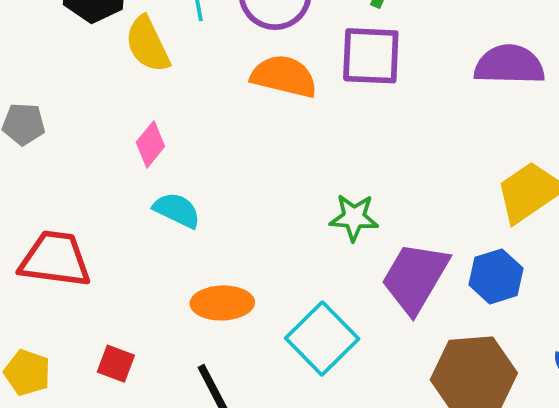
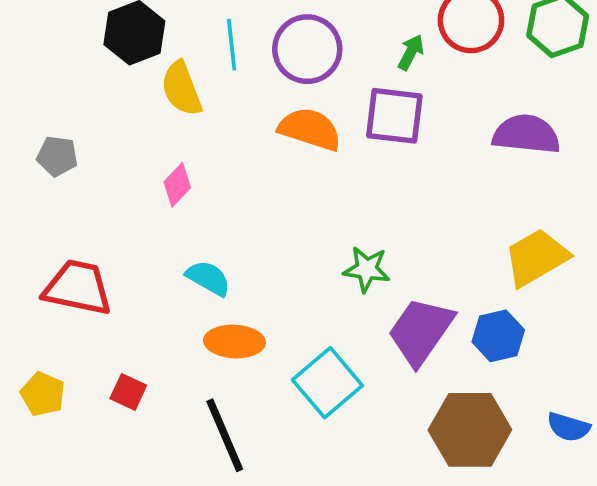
cyan semicircle: (177, 210) -> (208, 278), moved

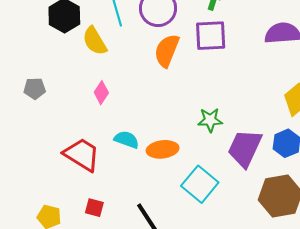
orange semicircle: (310, 129) -> (167, 51), turned -76
red trapezoid: (78, 288) -> (82, 155), moved, turned 30
orange ellipse: (234, 342) -> (163, 149), moved

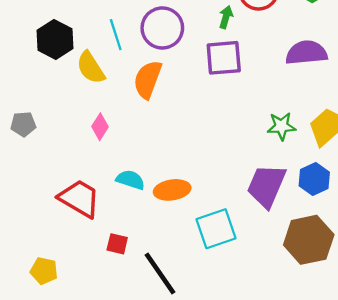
orange semicircle: (167, 51) -> (148, 79), moved
green star: (210, 120) -> (281, 126), moved
cyan square: (200, 184) -> (216, 229), turned 33
red square: (94, 208) -> (117, 244), moved

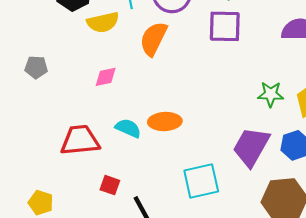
yellow semicircle: (91, 68) -> (103, 22), turned -76
pink diamond: (100, 127) -> (106, 77), turned 40
orange ellipse: (172, 190) -> (165, 121), moved
red trapezoid: (79, 199) -> (80, 140), turned -42

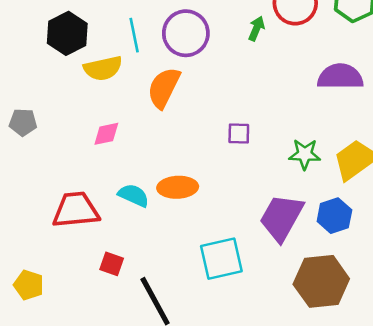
purple square: (225, 26) -> (239, 134), moved, size x0.6

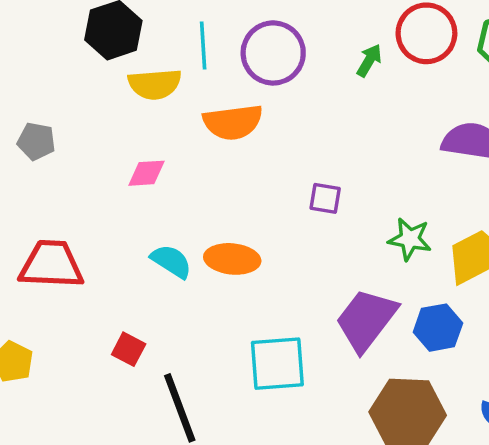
orange semicircle: (164, 88) -> (233, 122), turned -132
red trapezoid: (76, 210) -> (51, 265), moved

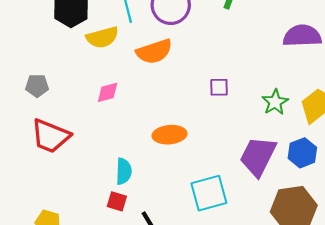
green star: (410, 239) -> (275, 102), turned -30
cyan semicircle: (171, 261) -> (124, 171), moved, turned 70
red trapezoid: (51, 265) -> (50, 136), moved, turned -150

